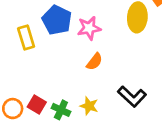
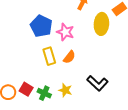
pink star: (89, 28) -> (65, 32), turned 30
yellow rectangle: (26, 37) -> (49, 56), moved

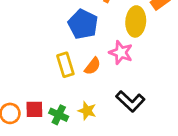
blue pentagon: (41, 26) -> (83, 24), moved
pink star: (65, 32) -> (121, 53), moved
red square: (26, 89) -> (34, 109), turned -32

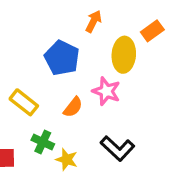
yellow rectangle: (65, 65) -> (24, 102), moved, turned -35
green cross: (59, 115) -> (43, 142), moved

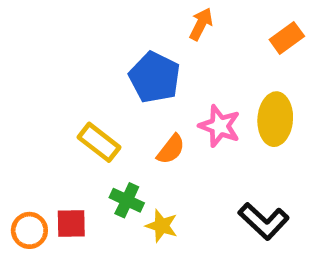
yellow ellipse: (124, 55) -> (275, 119), moved
black L-shape: (117, 148) -> (264, 221), moved

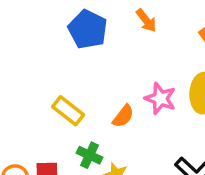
orange arrow: (201, 24) -> (146, 20), turned 115
blue pentagon: (155, 77) -> (88, 29), moved

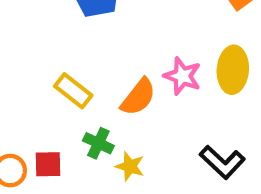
orange semicircle: (123, 116) -> (138, 97), size x1.4

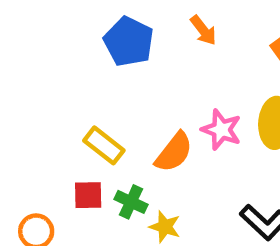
red square: (48, 164) -> (88, 195), moved

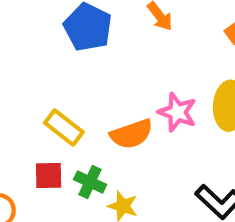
orange semicircle: (174, 152) -> (132, 134), turned 33

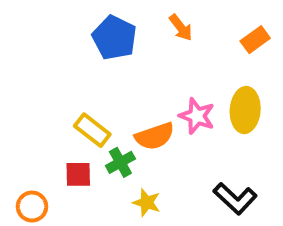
green cross: (90, 182) -> (120, 162), moved, turned 36

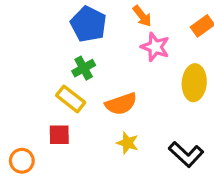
pink star: (197, 116) -> (155, 47), moved
green cross: (120, 162) -> (84, 68), moved
yellow star: (147, 203) -> (128, 143), moved

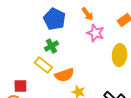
orange semicircle: (121, 104) -> (64, 75), moved
red square: (59, 135) -> (20, 86), moved

